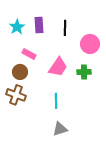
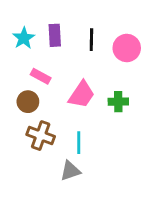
pink circle: (90, 44) -> (127, 48), moved
brown cross: (16, 95) -> (41, 136), moved
gray triangle: (60, 129) -> (70, 171), moved

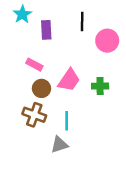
cyan star: (24, 38) -> (22, 14), moved
black line: (91, 40) -> (82, 22), moved
brown circle: (28, 102) -> (41, 88), moved

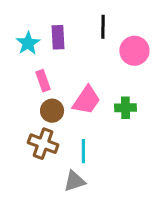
cyan star: (22, 14) -> (28, 43), moved
pink rectangle: (34, 65) -> (43, 81), turned 42

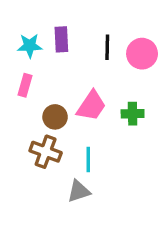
black line: (103, 27) -> (107, 47), moved
cyan star: (28, 43) -> (30, 46), turned 30
pink rectangle: (43, 81) -> (25, 85), moved, turned 36

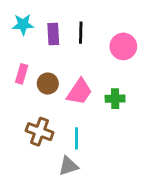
cyan star: (30, 46) -> (23, 24), moved
black line: (107, 47) -> (81, 33), moved
brown circle: (55, 117) -> (48, 84), moved

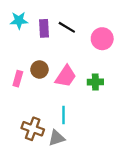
black line: (81, 33) -> (67, 27), turned -60
pink rectangle: (22, 74) -> (18, 79), moved
brown cross: (40, 132) -> (33, 129), moved

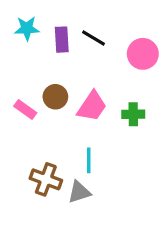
pink rectangle: (18, 79) -> (25, 109), turned -70

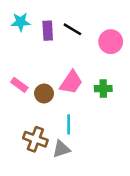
brown circle: (55, 97) -> (44, 94), moved

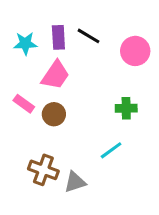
cyan star: (21, 22) -> (25, 43), moved
pink trapezoid: (71, 82) -> (55, 75), moved
cyan line: (69, 124) -> (111, 150), moved, turned 54

